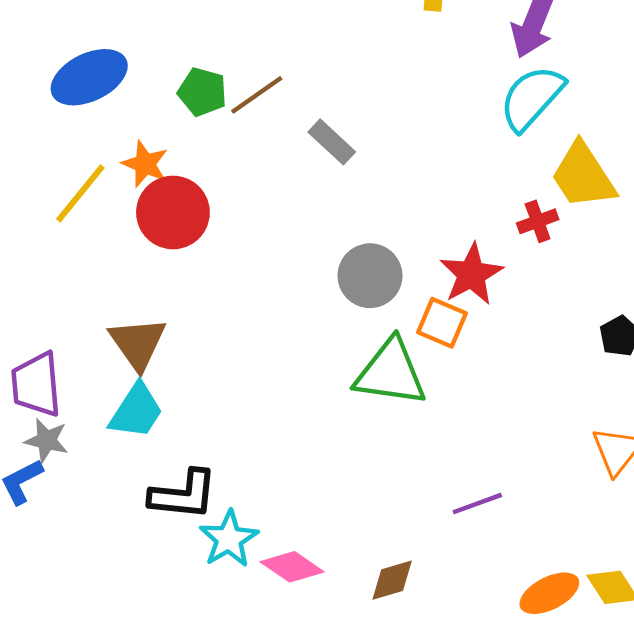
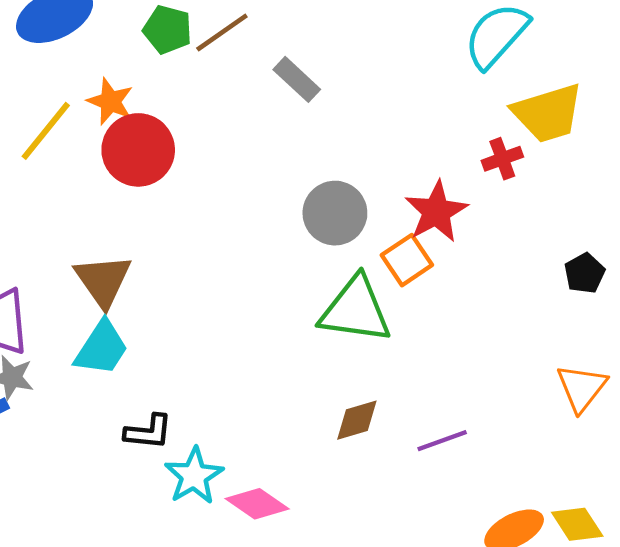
yellow trapezoid: (583, 176) -> (548, 113), turned -74
orange square: (442, 323) -> (407, 260), turned 33
black L-shape: (183, 495) -> (148, 432), size x0.7
brown diamond: (392, 580) -> (357, 420), moved

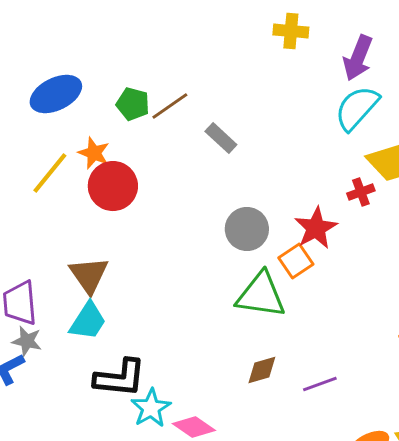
black L-shape: (148, 432) -> (120, 378), size x1.6

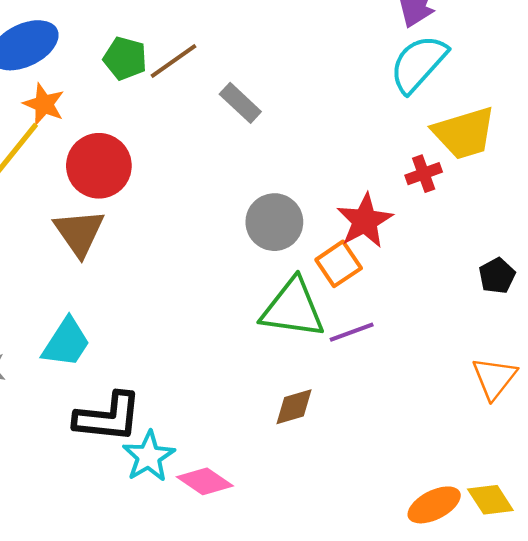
orange star: (94, 153) -> (44, 104), moved
brown triangle: (89, 275) -> (79, 233), moved
purple line: (320, 384) -> (352, 332), moved

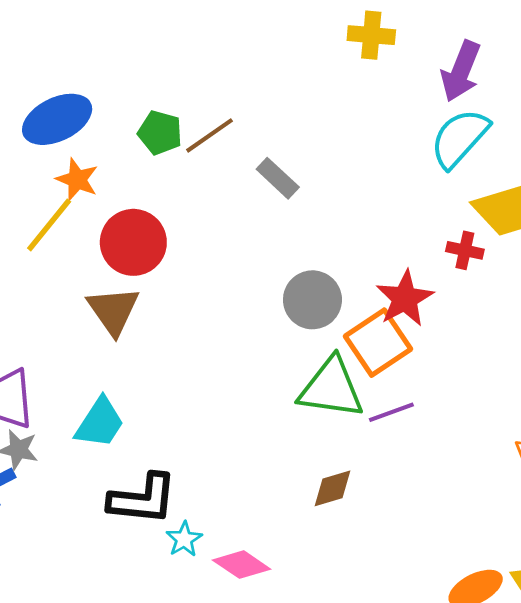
red cross: (424, 174) -> (465, 250), turned 32
orange square: (339, 264) -> (378, 343), size x1.4
cyan star: (149, 456) -> (184, 539), size x0.7

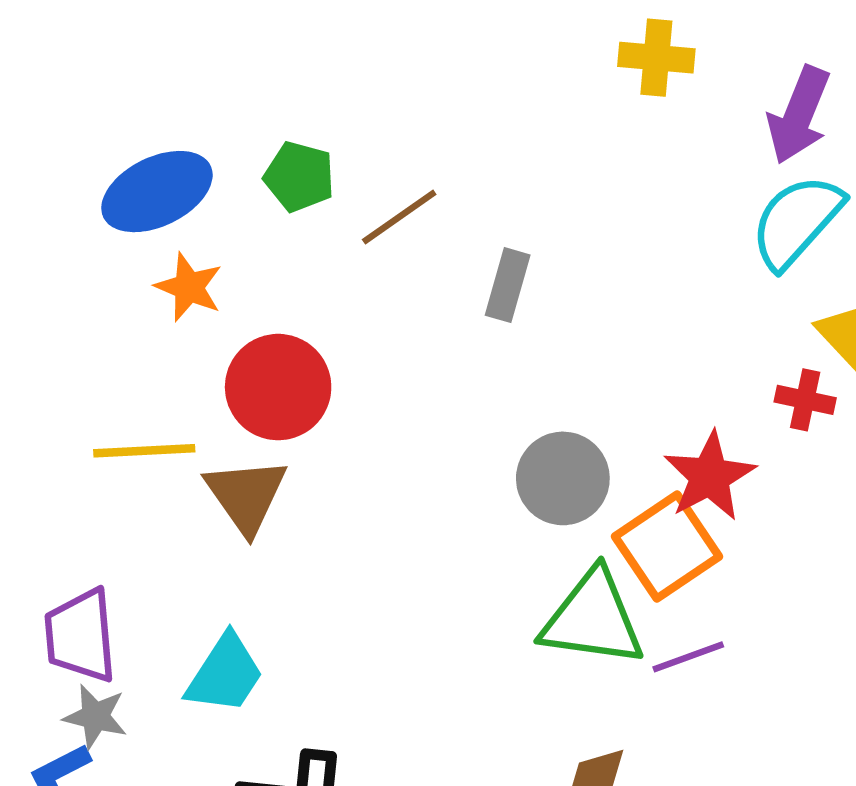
green pentagon: (160, 133) -> (299, 177), moved
gray rectangle: (278, 178) -> (508, 285), turned 63
yellow line: (49, 225) -> (144, 451), moved, turned 48

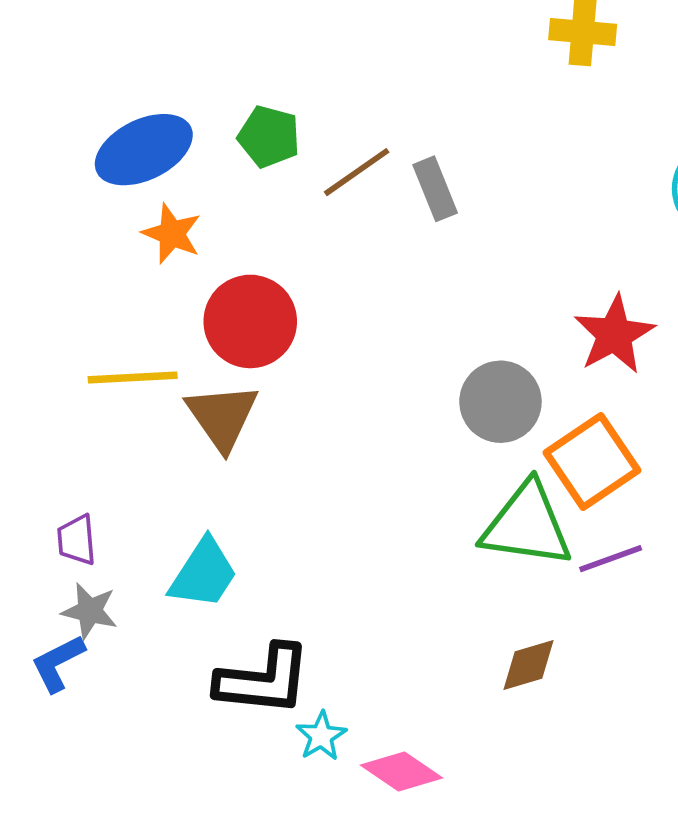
gray rectangle: (508, 285) -> (435, 189), moved, turned -38
red star: (709, 476) -> (614, 335), moved
purple trapezoid: (80, 636) -> (77, 540), size x0.6

